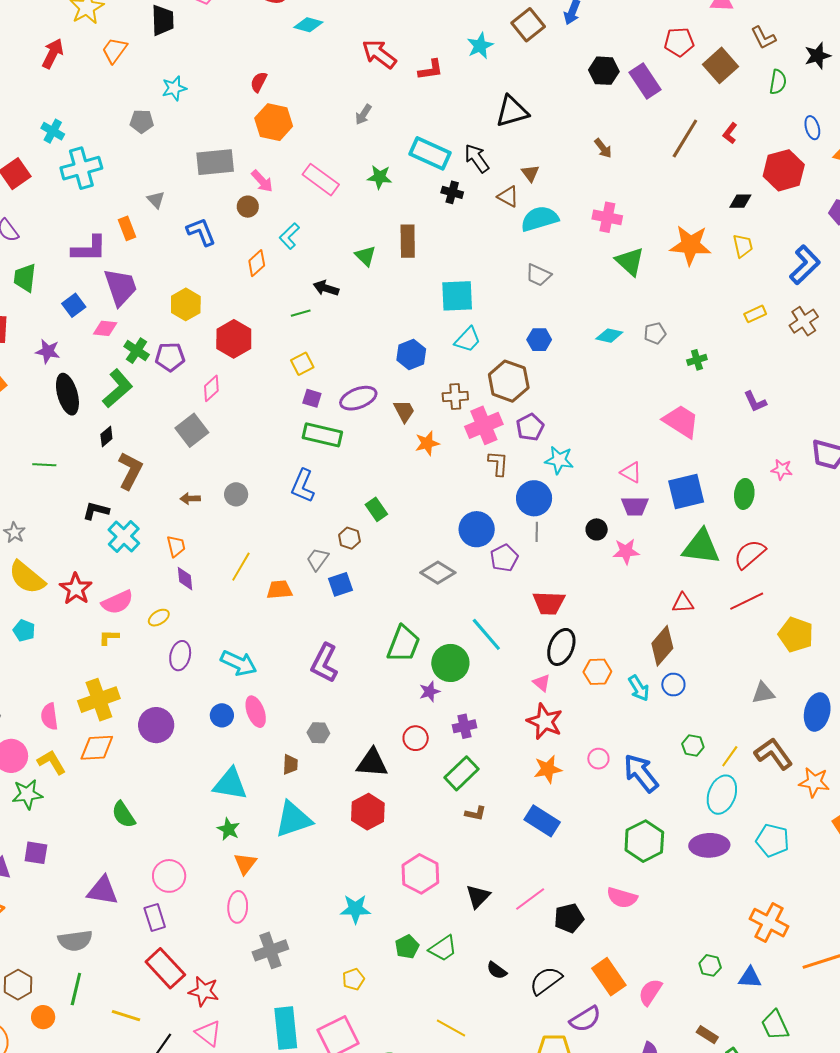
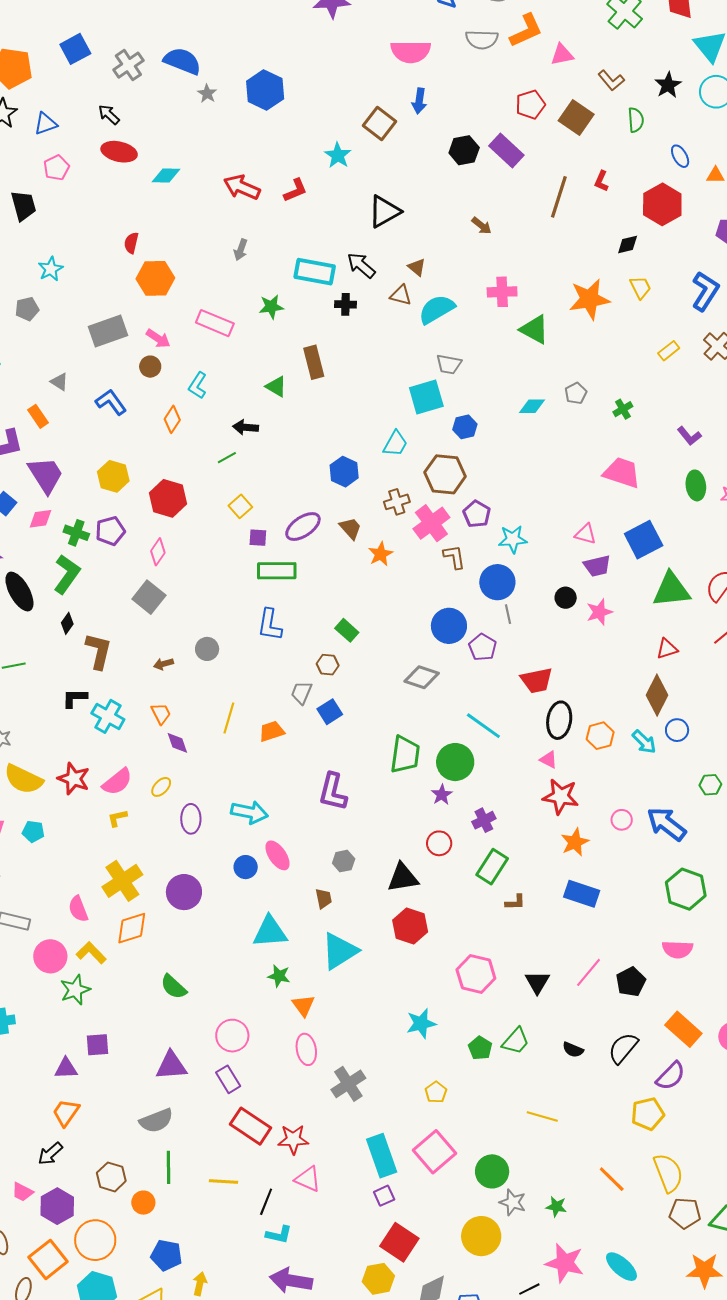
cyan square: (457, 296) -> (426, 397), moved
green ellipse: (744, 494) -> (696, 485), moved

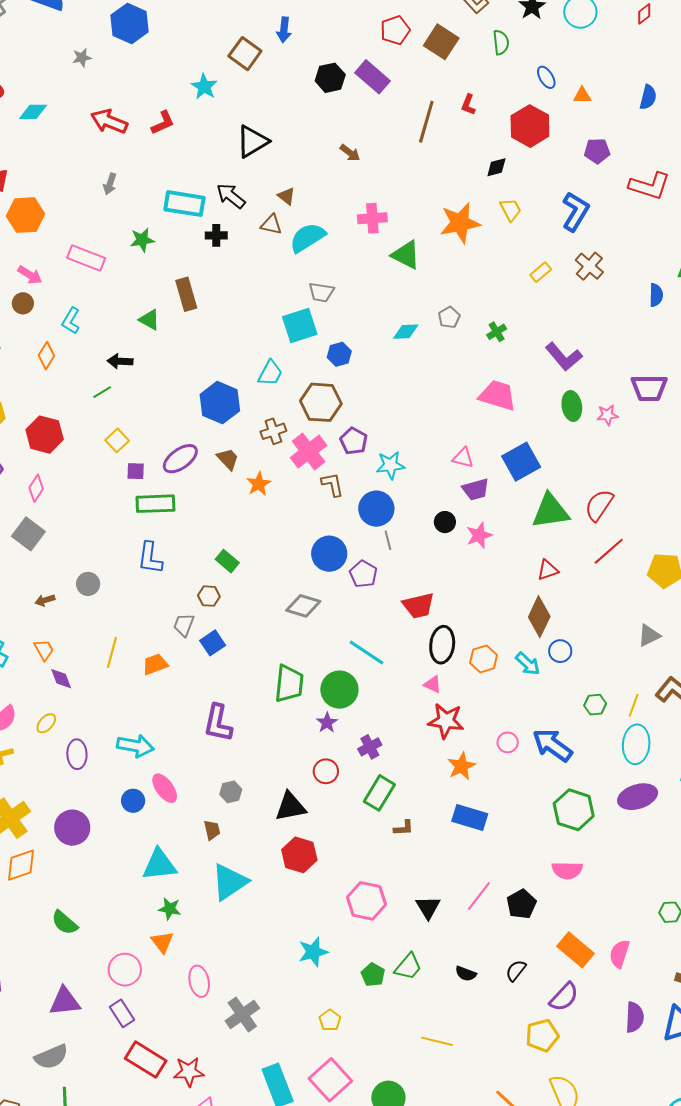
gray star: (207, 93) -> (82, 58), moved, turned 30
purple L-shape: (689, 436) -> (564, 357), size x1.5
blue hexagon: (344, 472) -> (220, 403), size x1.4
orange triangle: (303, 1005) -> (162, 942), moved
black semicircle: (623, 1048) -> (516, 971), size x0.7

